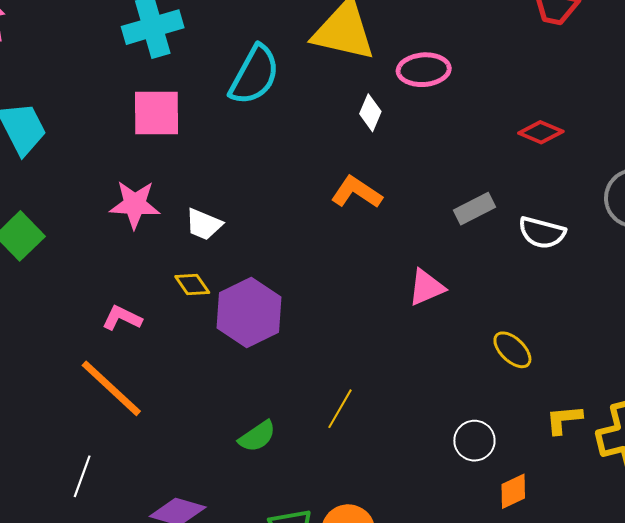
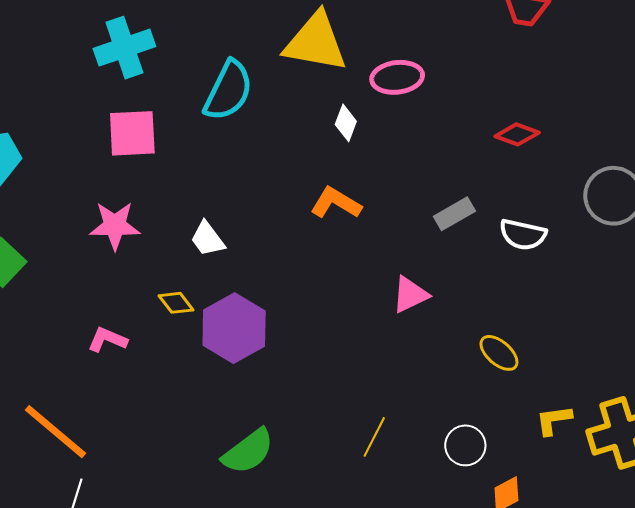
white trapezoid: (204, 224) -> (208, 239), moved, turned 33
orange line: (111, 388) -> (56, 432), moved
yellow line: (340, 409) -> (374, 437), moved
green semicircle: (257, 436) -> (248, 451), size x1.4

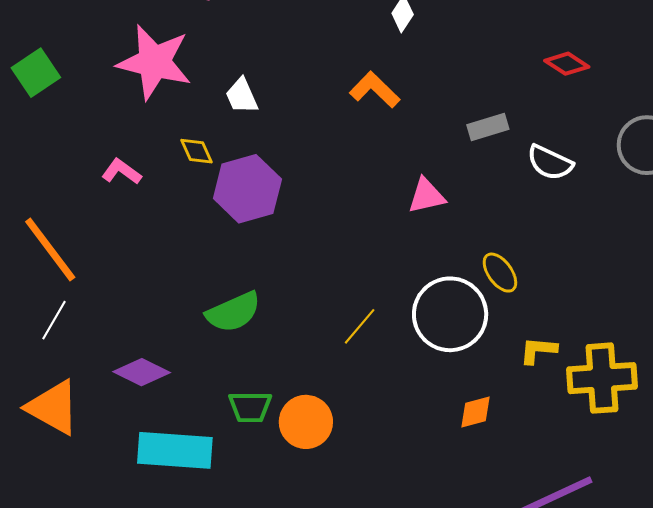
pink star: (115, 226) -> (154, 62), size x1.5
white circle: (465, 445) -> (450, 314), moved, size x1.8

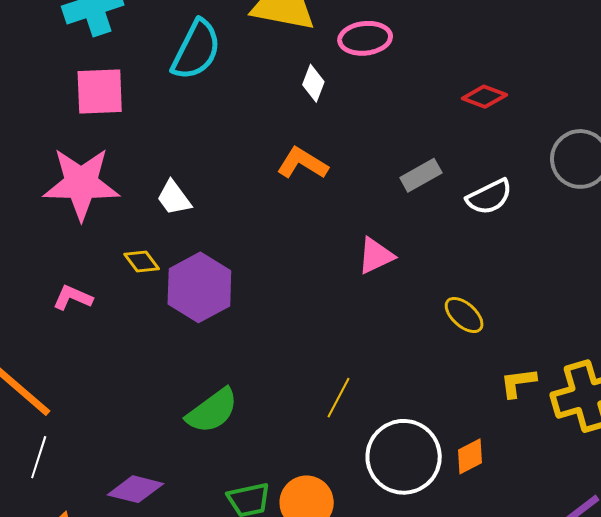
white semicircle: (550, 163) -> (489, 197), turned -39
white circle: (450, 314) -> (404, 457), moved

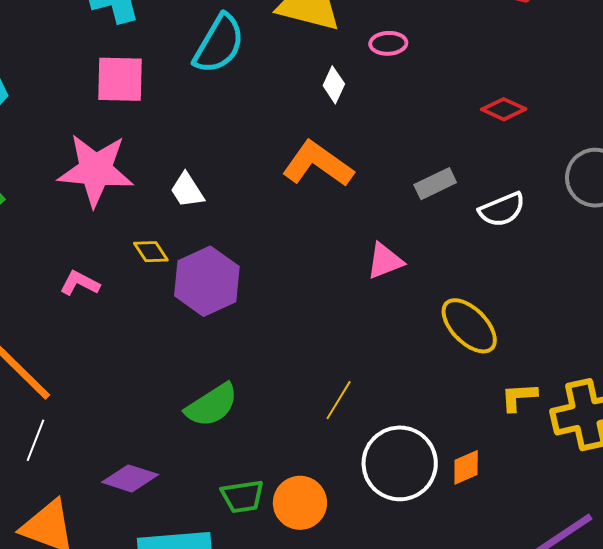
pink ellipse: (365, 38) -> (388, 43), size x0.7
orange L-shape: (302, 163) -> (318, 164), size x1.4
yellow ellipse: (464, 315) -> (469, 326), size x1.5

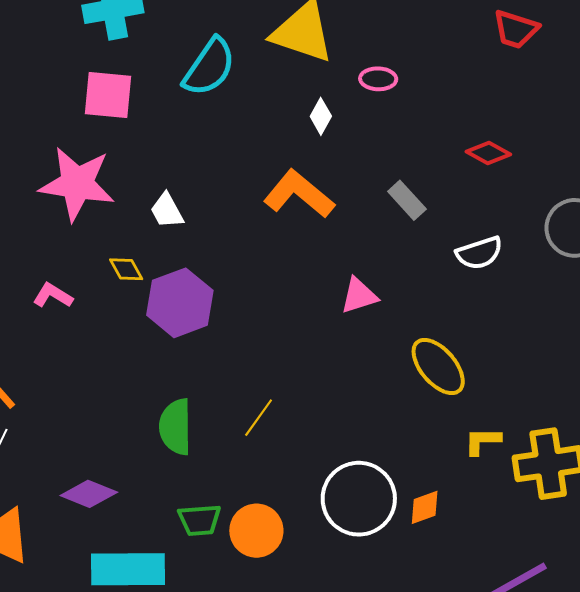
gray rectangle: (435, 184) -> (407, 200), moved, turned 69
yellow line: (339, 400) -> (259, 418), moved
green semicircle: (212, 405) -> (176, 427), turned 118

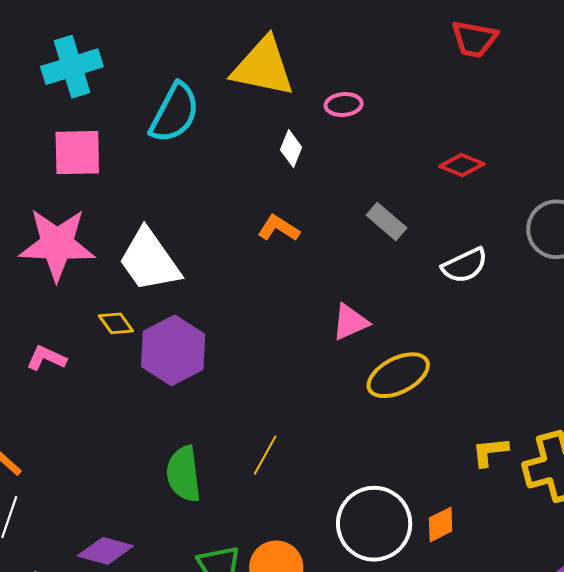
orange L-shape: (299, 194) -> (279, 228), size x0.6
white trapezoid: (167, 211) -> (149, 260), size x1.8
yellow ellipse: (438, 366) -> (398, 375), moved, turned -70

